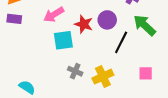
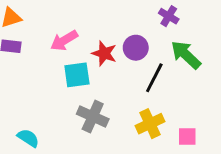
gray cross: (75, 71) -> (93, 116), size x1.5
pink square: (146, 73) -> (187, 137), moved
yellow cross: (103, 77) -> (150, 124), moved

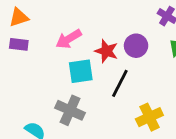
black line: (154, 78) -> (120, 83), moved
gray cross: (93, 116) -> (70, 110), moved

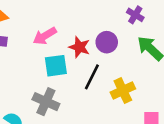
yellow cross: (149, 117) -> (123, 91), moved

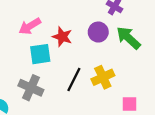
purple circle: (107, 42) -> (98, 32), moved
black line: (92, 77) -> (74, 80), moved

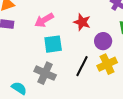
purple circle: (98, 32) -> (103, 41), moved
red star: (62, 37) -> (82, 22), moved

